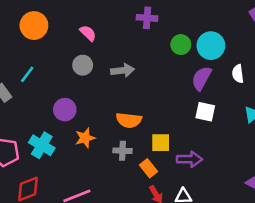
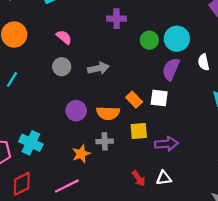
purple circle: (65, 110) -> (76, 111), moved
white square: (205, 112) -> (159, 98), moved
orange star: (85, 138) -> (81, 154), moved
orange rectangle: (149, 168) -> (134, 100), moved

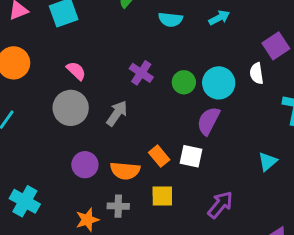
purple cross: (117, 19) -> (141, 73), moved, turned 30
white semicircle: (204, 62) -> (257, 73), moved
gray circle: (62, 67) -> (71, 108), size x1.5
gray arrow: (98, 68) -> (117, 113), turned -48
purple arrow: (166, 144) -> (220, 205), moved, turned -50

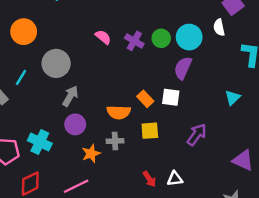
pink semicircle: (76, 71) -> (103, 37), moved
purple cross: (141, 73) -> (134, 41), moved
gray circle: (71, 108) -> (56, 63), moved
gray arrow: (117, 113) -> (70, 96), moved
purple circle: (85, 165) -> (75, 124), moved

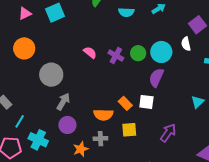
cyan line: (21, 77) -> (20, 121), moved

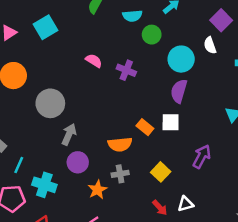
pink semicircle: (90, 53) -> (94, 61), moved
green circle: (138, 53) -> (152, 35), moved
yellow square: (129, 130) -> (161, 172), moved, turned -35

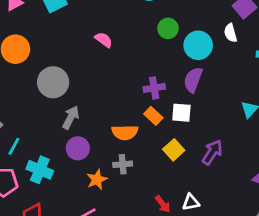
green circle: (152, 35) -> (168, 28), moved
purple cross: (126, 70) -> (154, 88), moved, turned -36
yellow square: (161, 172) -> (174, 150), moved

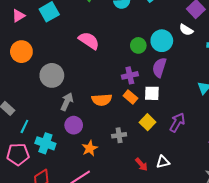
green circle: (168, 28) -> (138, 45), moved
white semicircle: (230, 33) -> (186, 30), turned -40
pink semicircle: (104, 40) -> (89, 41), size x1.5
orange semicircle: (125, 132) -> (102, 100), moved
gray cross: (123, 164) -> (119, 135), moved

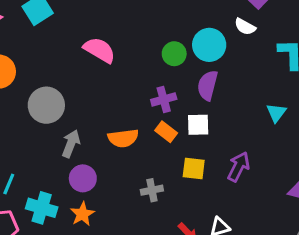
yellow square: (147, 122) -> (194, 168), turned -35
orange star: (90, 148) -> (82, 214), moved

